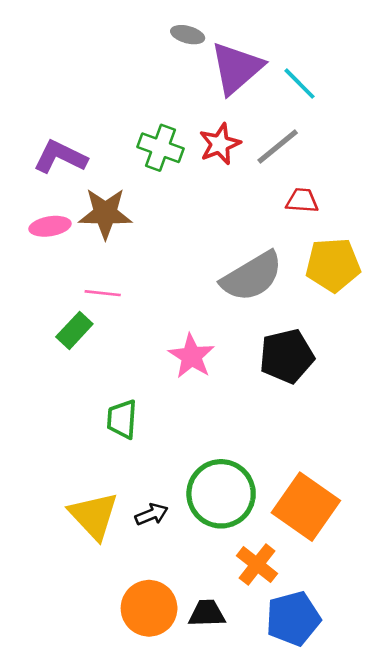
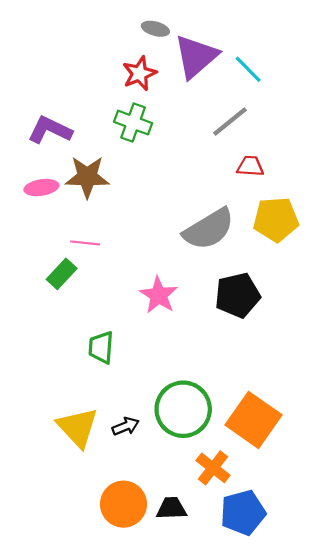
red star: (220, 144) -> (139, 73), moved

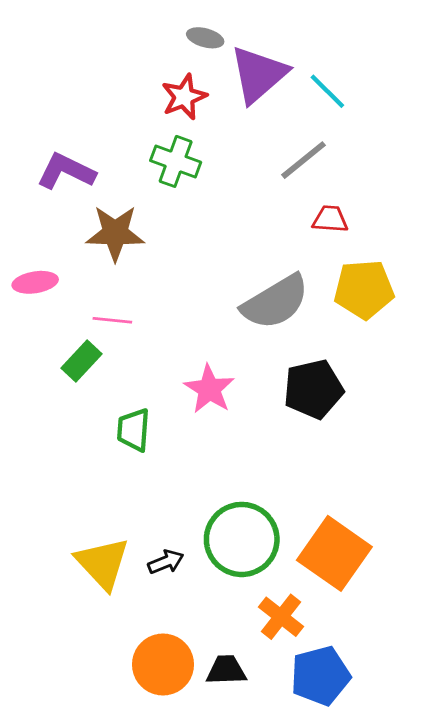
pink ellipse: (41, 188) -> (35, 282), moved
green trapezoid: (101, 347) -> (133, 430), moved

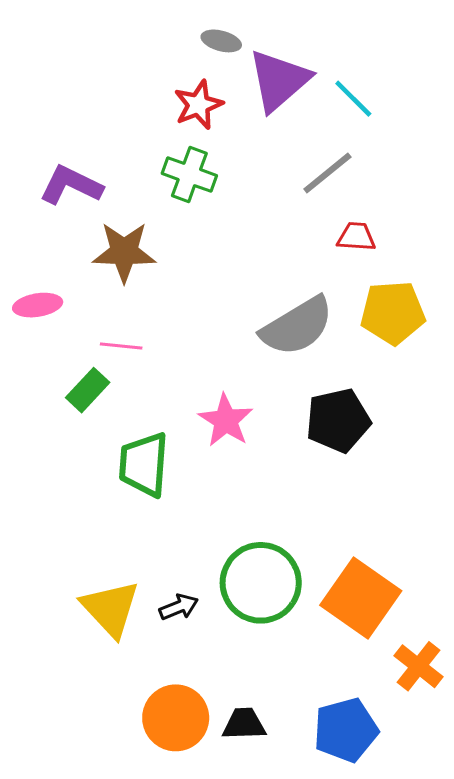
green trapezoid: (133, 430) -> (144, 464), size x1.4
orange cross: (281, 617) -> (419, 666), moved

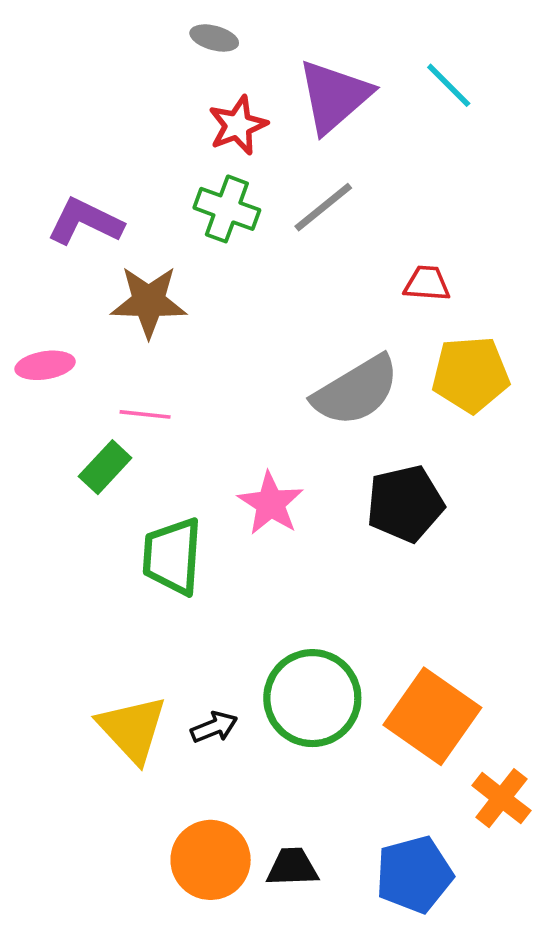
gray ellipse: (221, 41) -> (214, 38), moved
cyan line: (353, 99) -> (449, 85), moved
gray line: (327, 173) -> (323, 207), moved

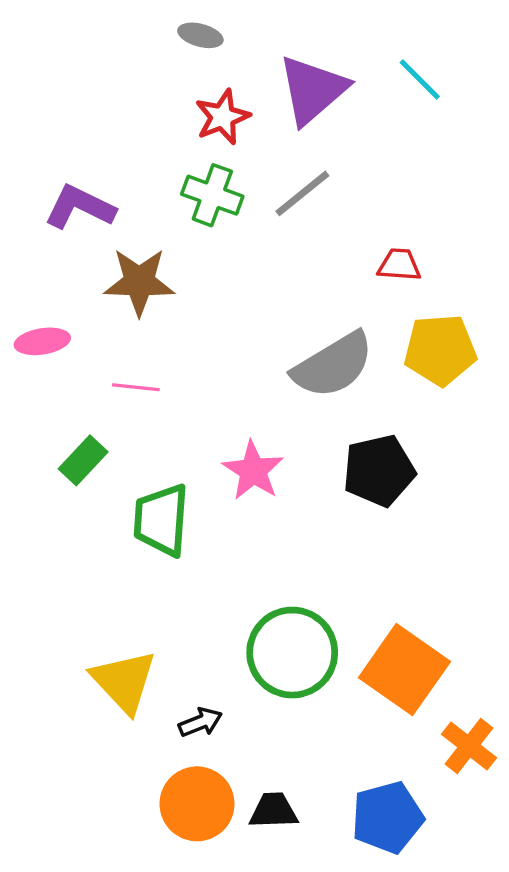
green rectangle: (105, 467) -> (83, 460), moved
black arrow: (214, 727) -> (200, 722), moved

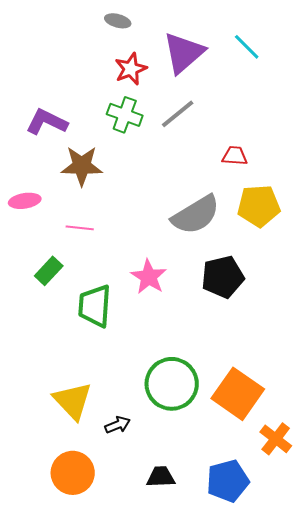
orange circle: (197, 804) -> (73, 473), moved

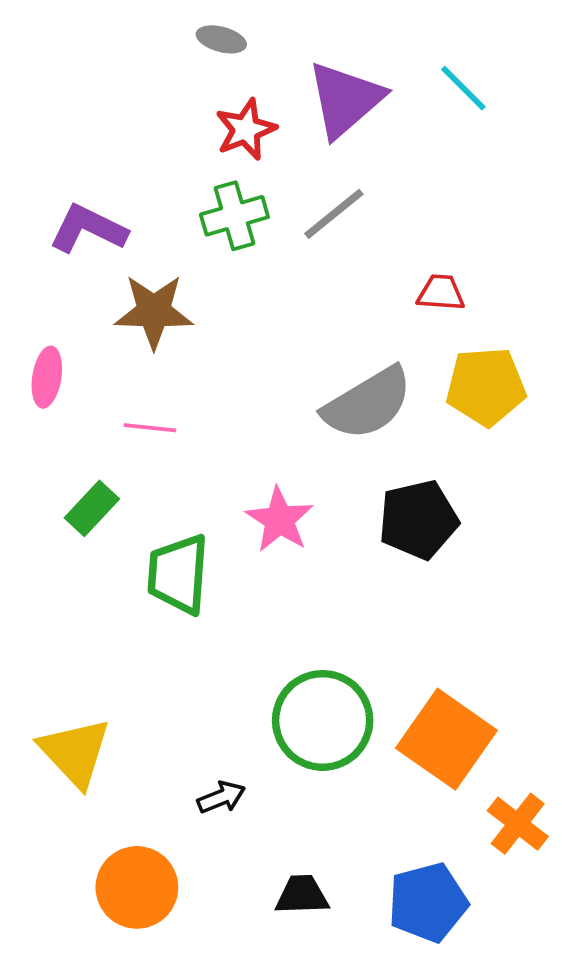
green cross: (125, 115) -> (234, 216), turned -36
pink ellipse: (25, 201) -> (47, 377), turned -72
yellow triangle: (73, 401) -> (75, 752), moved

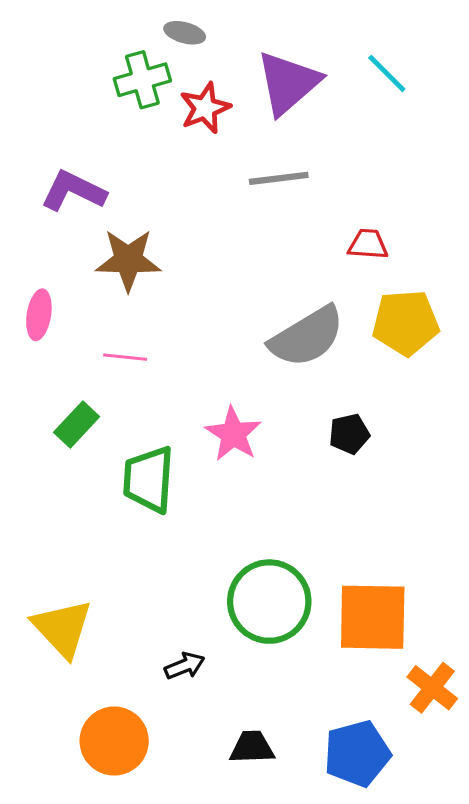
gray line: (334, 214) -> (279, 178), turned 32
green cross: (234, 216) -> (142, 80), moved
black pentagon: (418, 520) -> (349, 434), size x0.6
orange square: (446, 739) -> (373, 617), turned -34

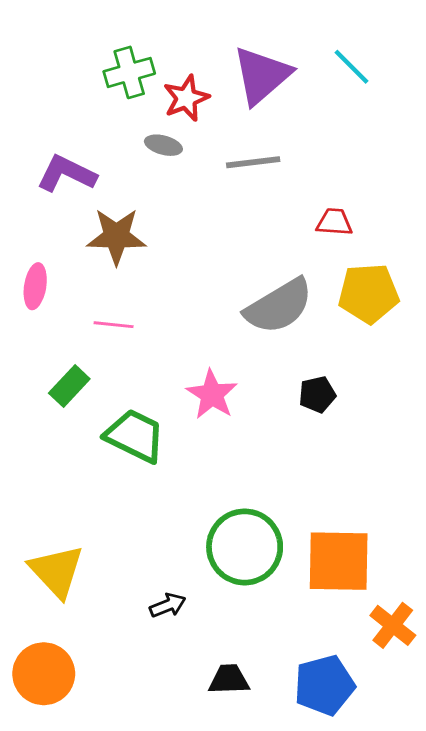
gray ellipse: (185, 33) -> (163, 145), moved
green trapezoid: (149, 479) -> (135, 436), turned 112
orange circle: (114, 741) -> (44, 674), moved

